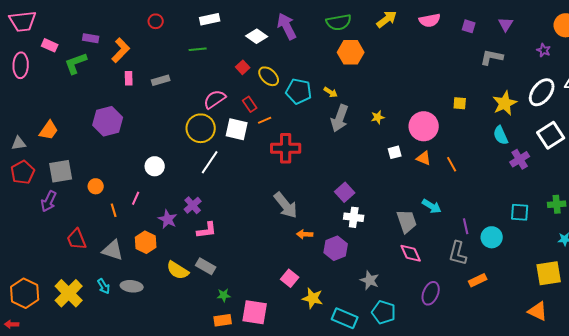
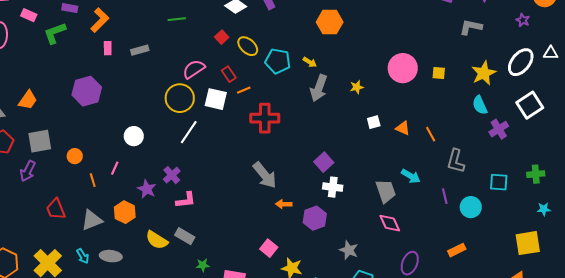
pink circle: (424, 126) -> (403, 68), moved
gray triangle: (113, 250) -> (92, 220), turned -40
gray L-shape: (458, 253) -> (456, 161), moved

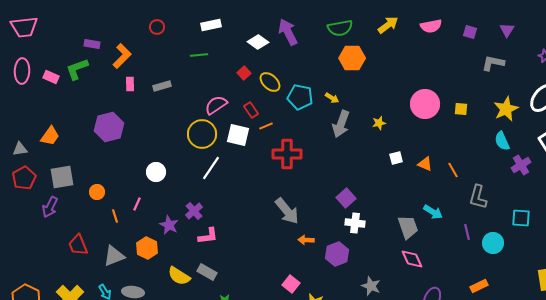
pink rectangle: (29, 15) -> (51, 77), moved

